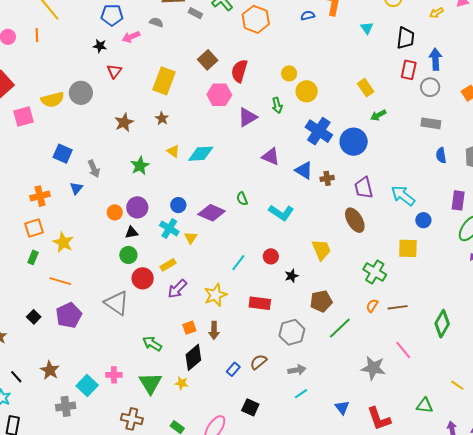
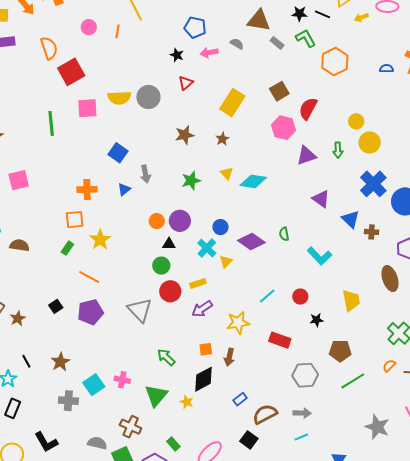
brown semicircle: (258, 362) -> (265, 414), moved, size x1.4

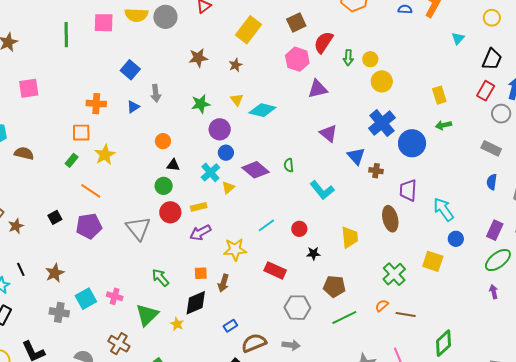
green arrow: (338, 150) -> (348, 58), moved
purple circle: (180, 221) -> (220, 129), moved

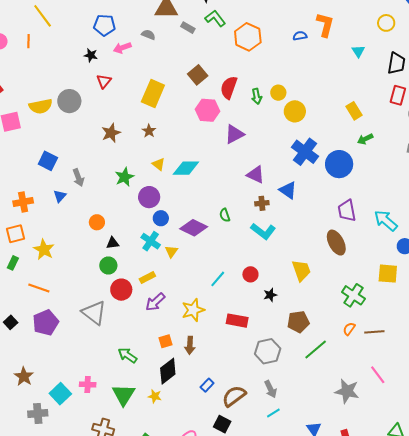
brown cross: (376, 171) -> (262, 203), moved
gray arrow: (291, 345) -> (271, 389), turned 72

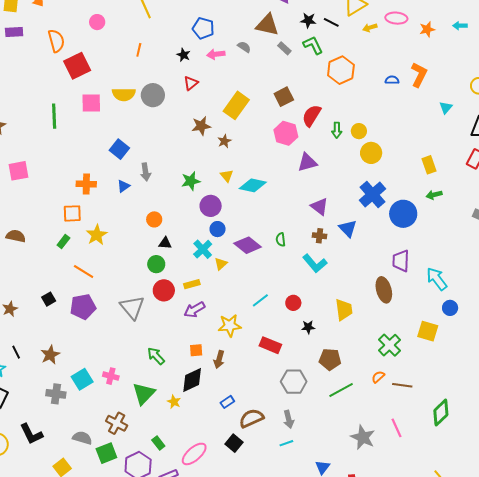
orange line: (28, 41) -> (139, 50), moved
brown star: (111, 133) -> (201, 126), moved

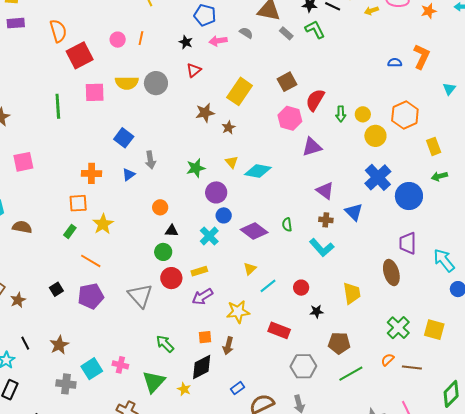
pink circle: (97, 22) -> (118, 40), moved
orange hexagon: (341, 70) -> (405, 115), moved
yellow triangle: (221, 264) -> (250, 269), moved
yellow square: (428, 331) -> (434, 330), moved

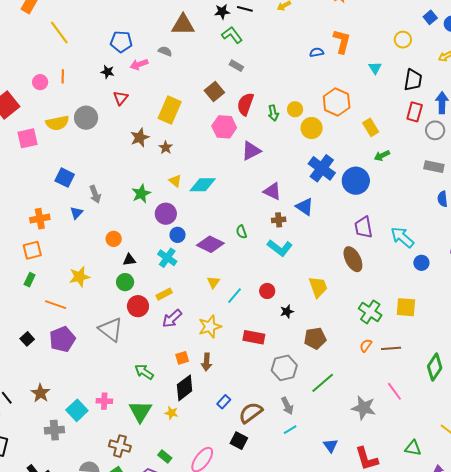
gray rectangle: (286, 33) -> (236, 66), moved
yellow star: (103, 224) -> (79, 277), moved, turned 30
green line: (351, 374) -> (323, 383), moved

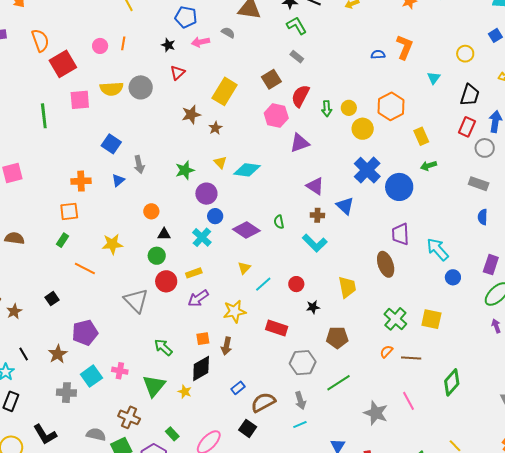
purple pentagon: (62, 339) -> (85, 333), moved

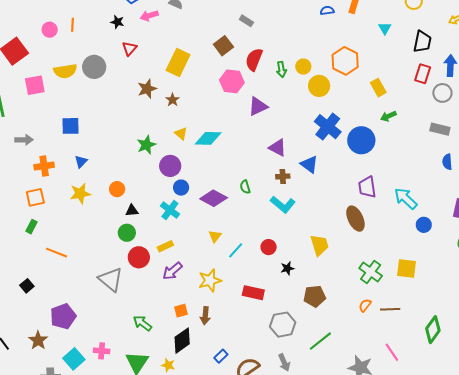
blue square: (111, 144) -> (71, 126), turned -30
gray arrow: (139, 165) -> (24, 140), moved, turned -72
yellow star: (112, 244) -> (80, 194), moved

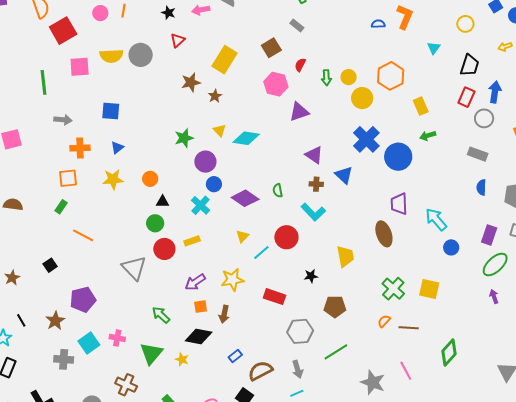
red semicircle: (254, 59) -> (300, 65), size x0.6
red circle: (269, 247) -> (286, 237), moved, size x1.5
purple arrow: (172, 271) -> (195, 282), moved
black diamond: (182, 341) -> (199, 336), turned 40

